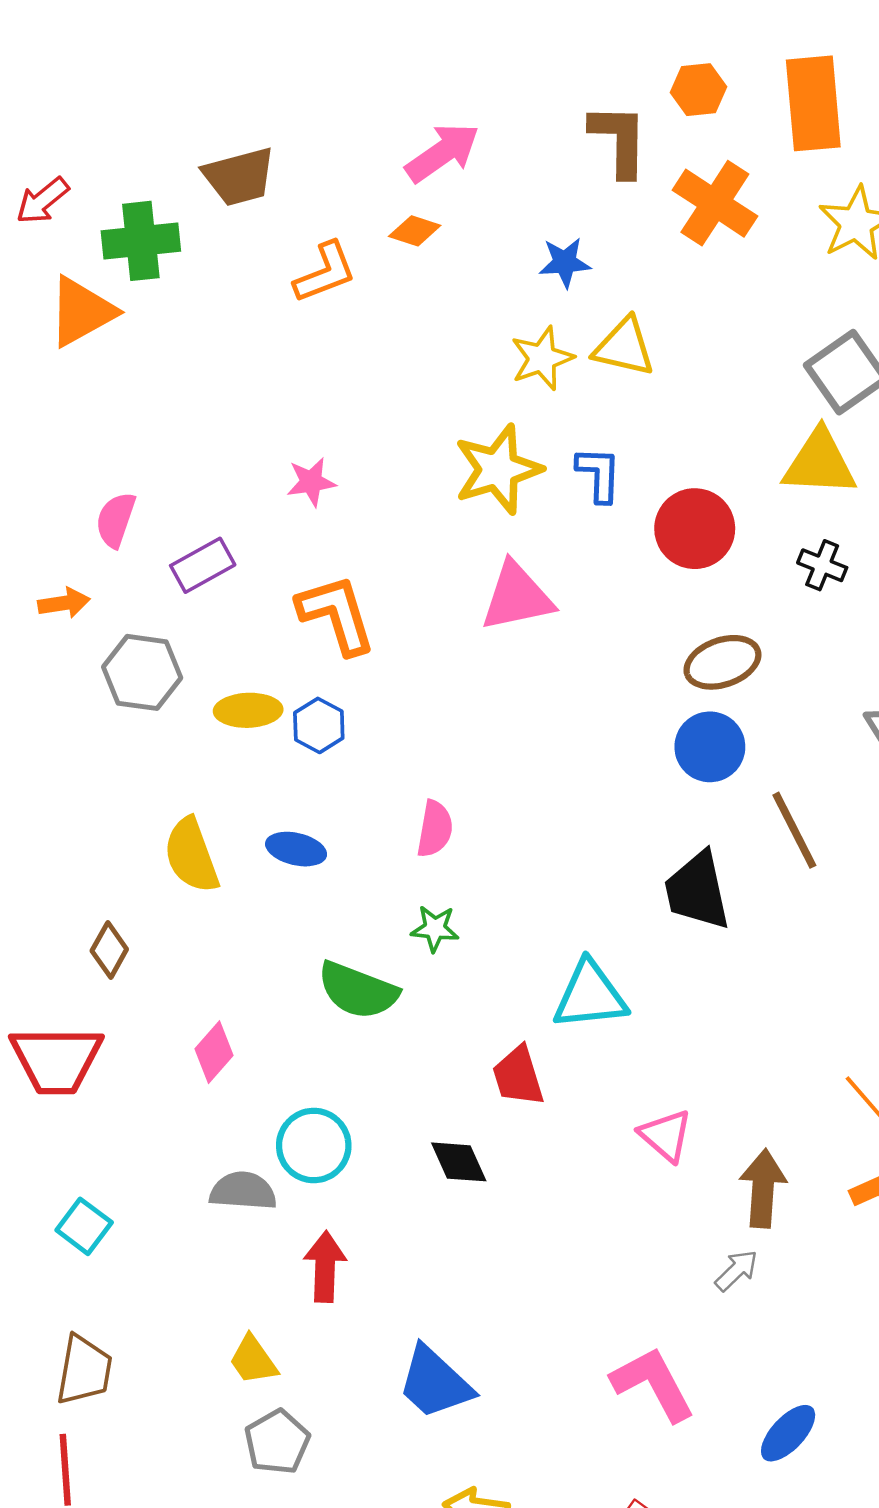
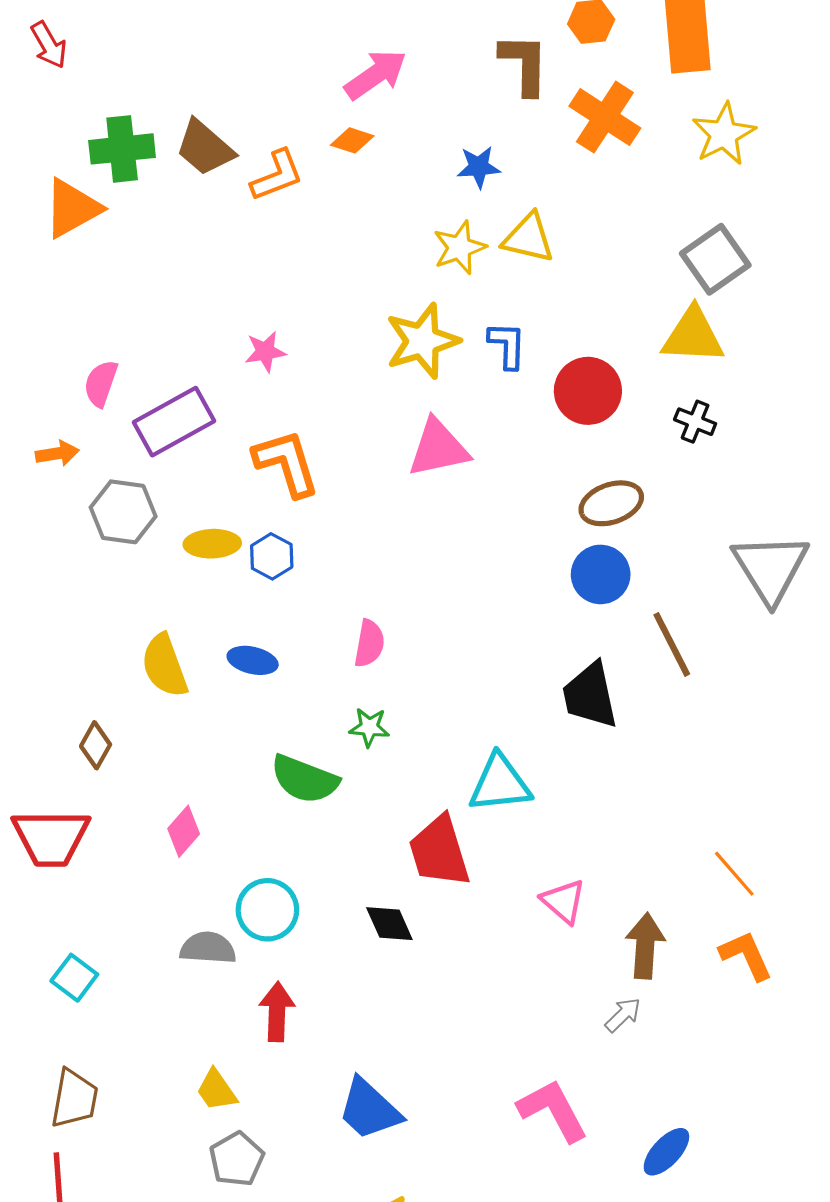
brown trapezoid: (239, 177) -> (205, 148), moved, turned 56
red arrow: (42, 201) -> (49, 45), moved, turned -81
purple rectangle: (203, 565) -> (174, 422), size x1.5
red trapezoid: (518, 1076) -> (439, 851), size x1.4

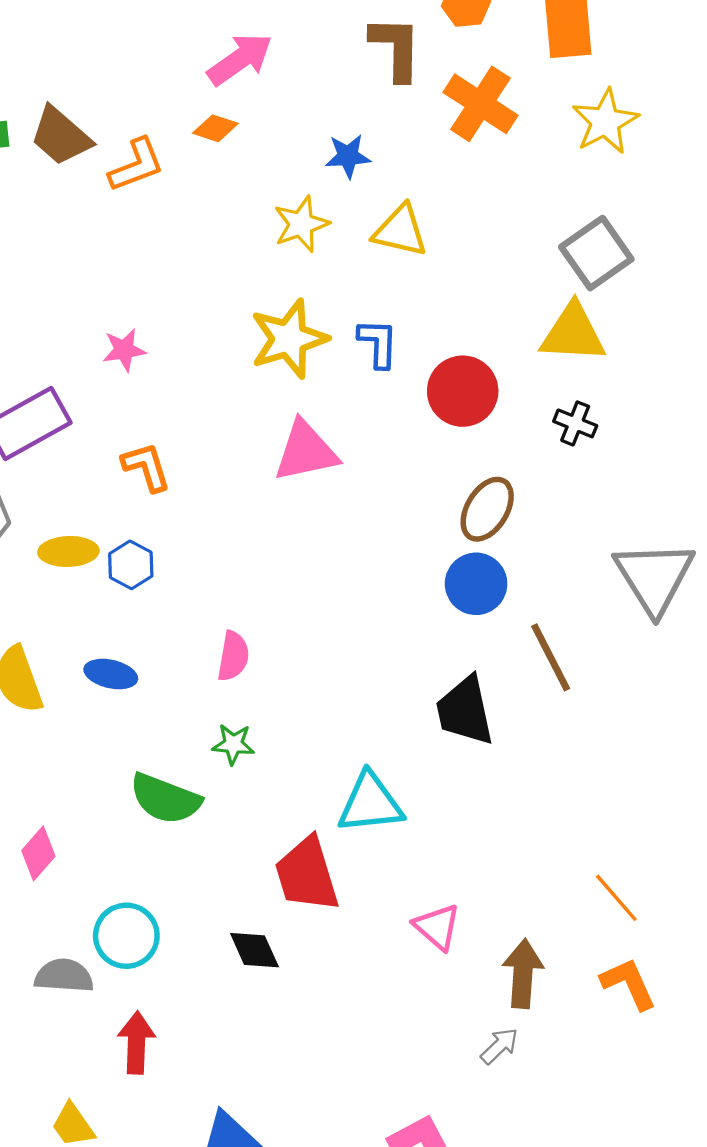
yellow star: (459, 248) -> (301, 224), moved
orange L-shape: (287, 463) -> (146, 467), size x0.7
brown ellipse: (611, 503) -> (487, 509), turned -40

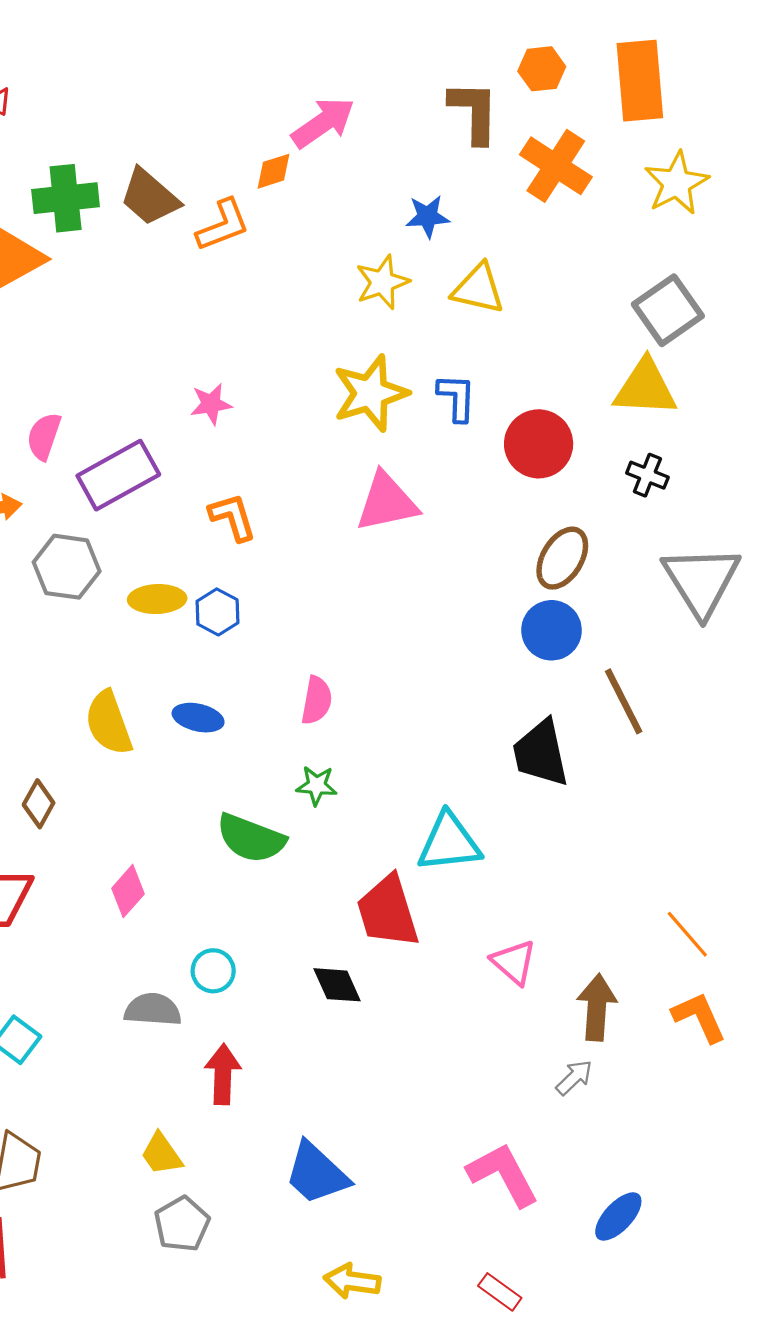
orange diamond: (215, 128) -> (273, 171), moved, turned -36
gray triangle: (654, 577) -> (701, 581), moved
cyan circle: (126, 936) -> (213, 971), size x0.7

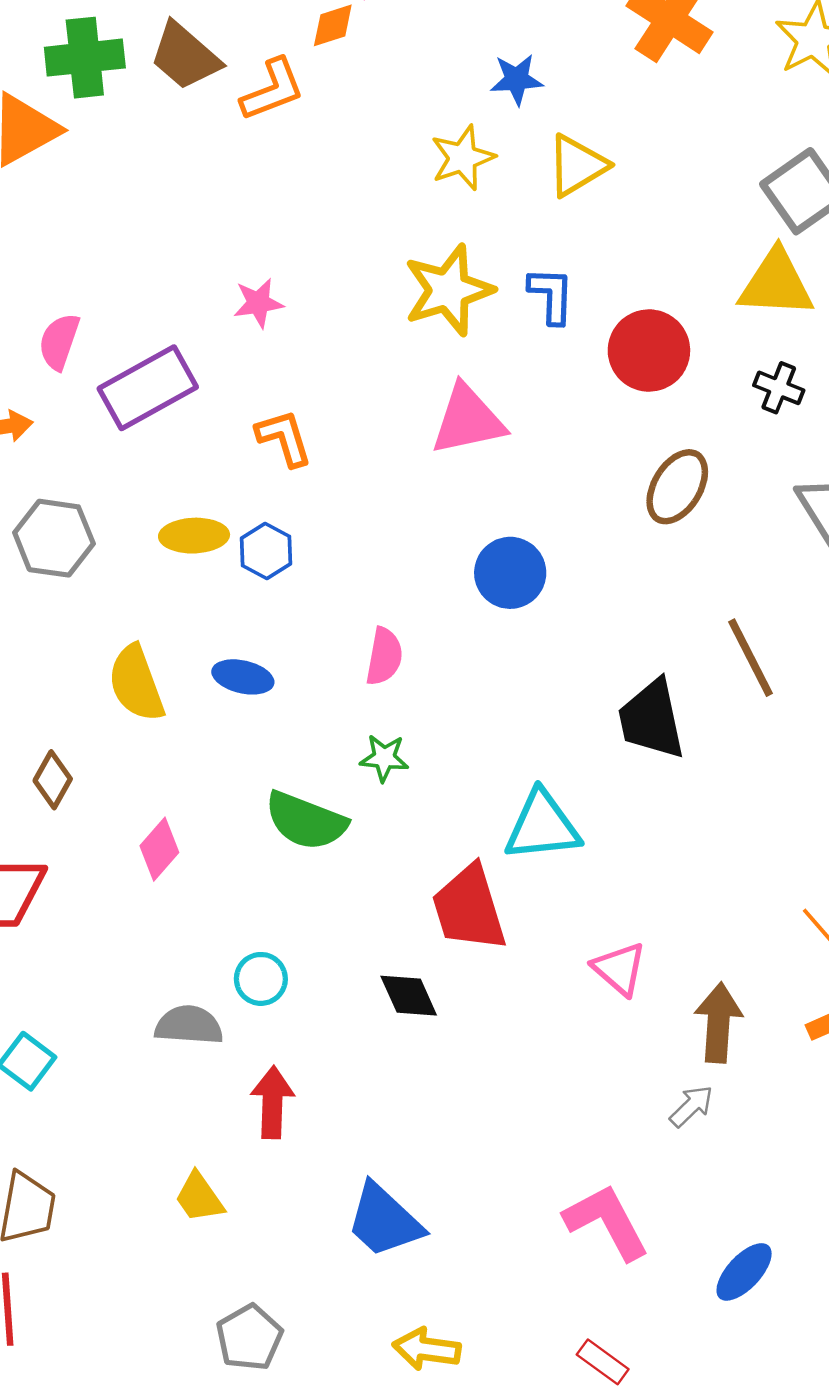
yellow triangle: (478, 289) -> (577, 165), turned -44
gray hexagon: (67, 567) -> (54, 538), moved
blue circle: (552, 630) -> (510, 573), moved
pink diamond: (128, 891) -> (159, 849), moved
gray pentagon: (182, 1224) -> (249, 1337), moved

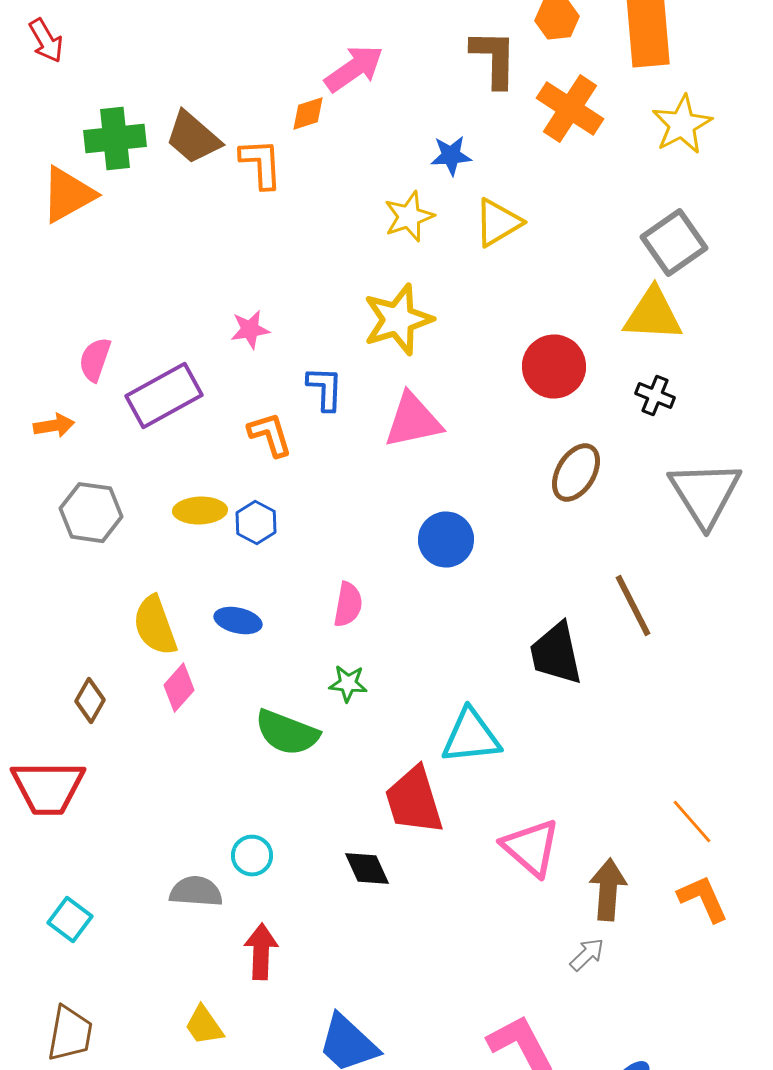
orange L-shape: (272, 90) -> (261, 164), turned -72
blue L-shape: (551, 295) -> (325, 389), moved
pink diamond: (159, 849) -> (179, 688), moved
pink triangle: (619, 969) -> (531, 848), size x1.4

